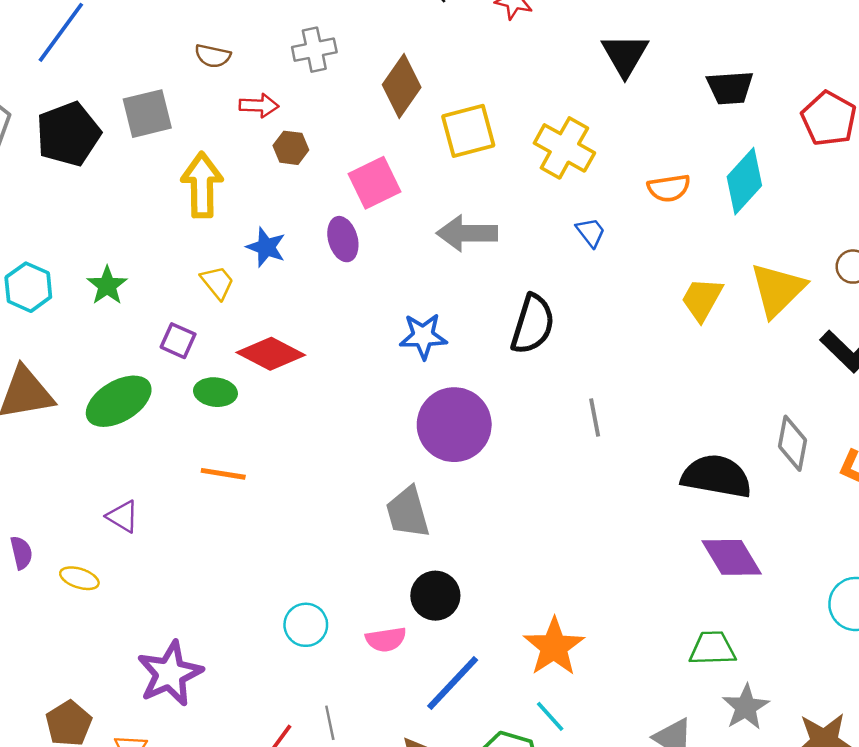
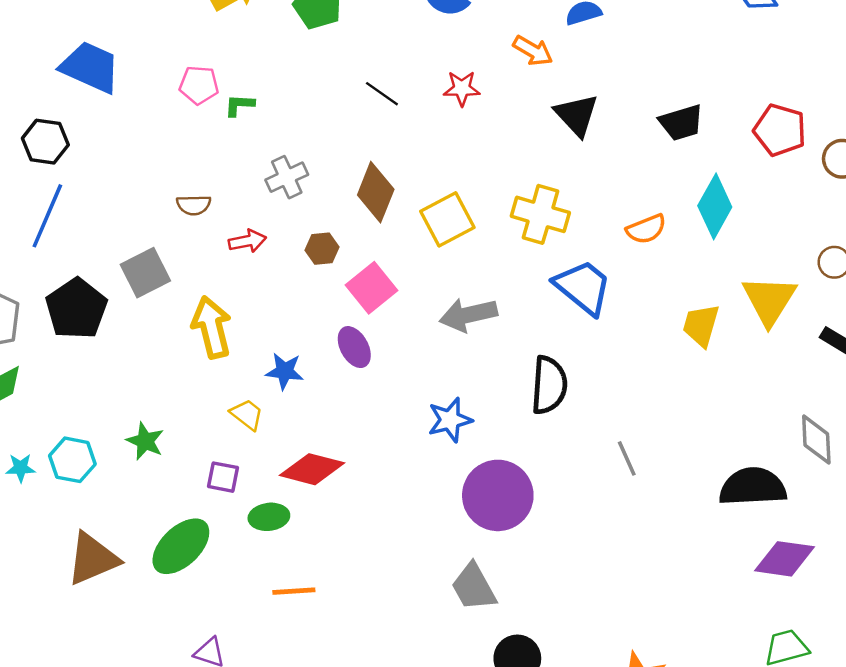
brown hexagon: (291, 148) -> (322, 249), moved
blue trapezoid: (591, 232) -> (583, 287), size x2.0
purple diamond: (732, 557) -> (784, 559), turned -38

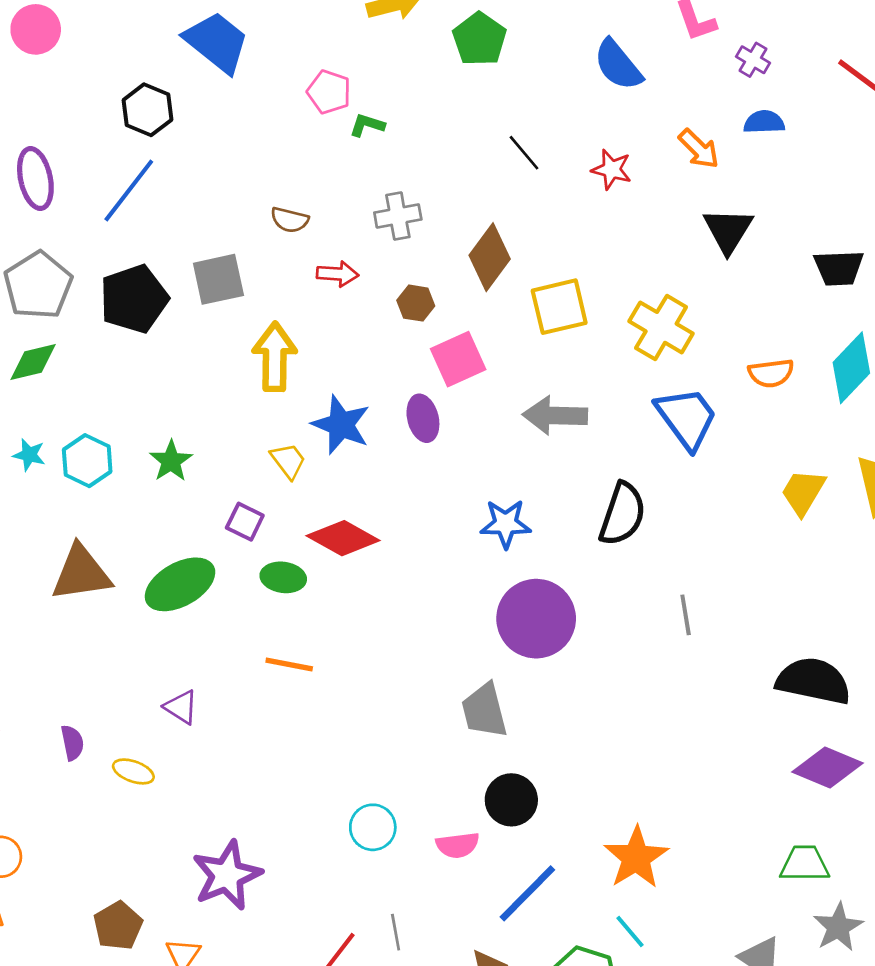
blue star: (285, 371) -> (341, 425), size x1.4

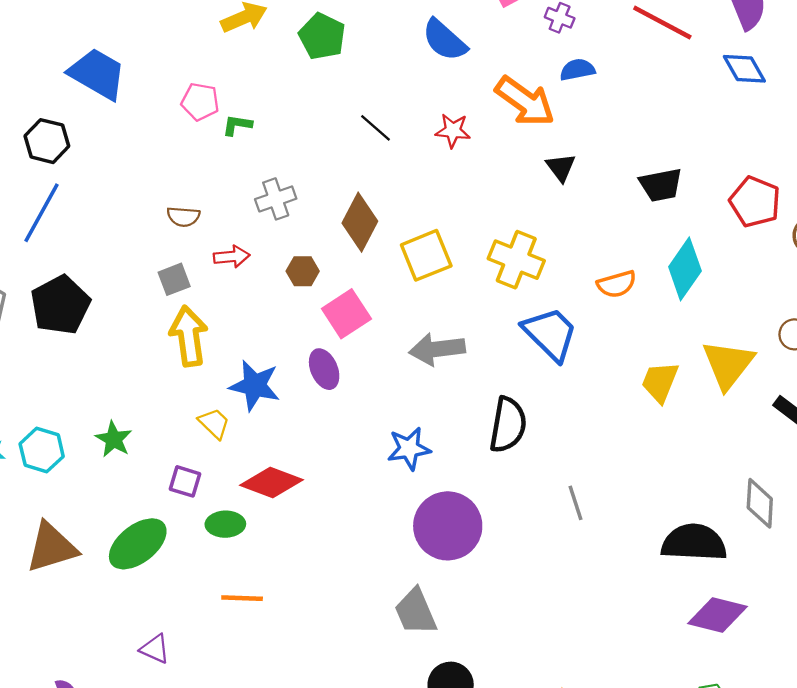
orange arrow: (699, 149) -> (525, 101), size x1.6
black triangle: (728, 230) -> (561, 167), size x0.7
gray square: (218, 279) -> (174, 279), moved, size x0.7

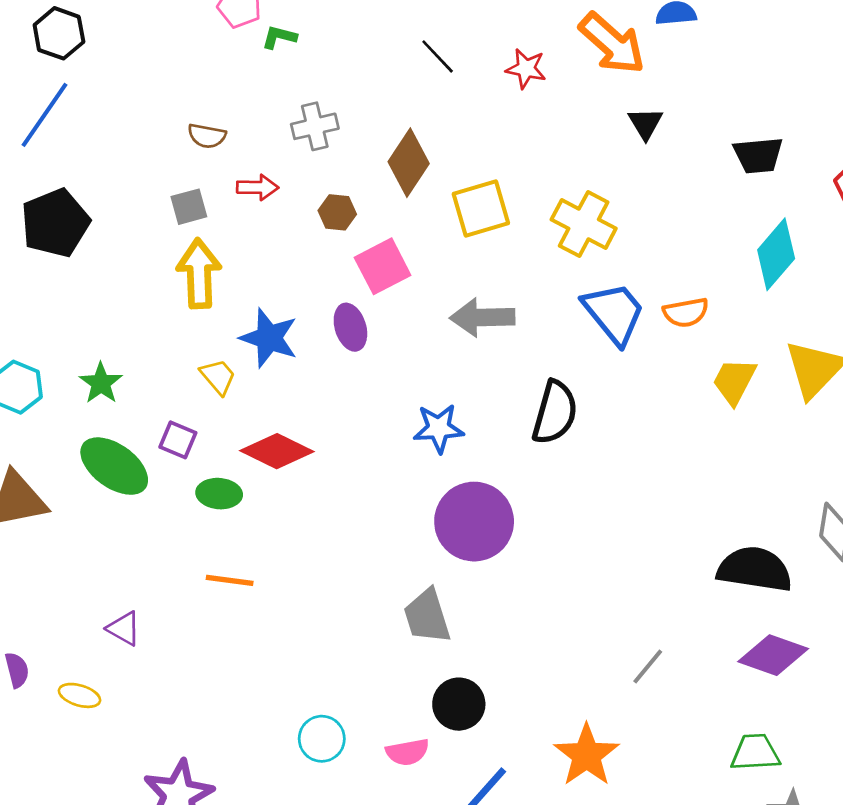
orange semicircle: (617, 284) -> (686, 312), moved
gray line: (575, 503) -> (648, 666), moved, turned 52
green ellipse: (138, 544) -> (114, 466), moved, turned 68

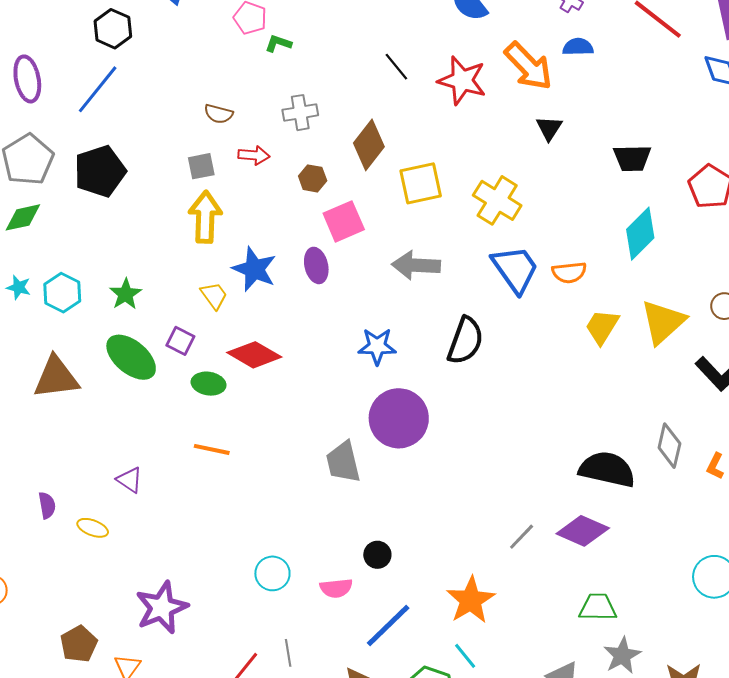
red star: (526, 69) -> (462, 80), size x1.6
gray trapezoid: (427, 616) -> (343, 462), moved
purple diamond: (773, 655) -> (583, 531), moved
black circle: (459, 704) -> (377, 555), size x0.7

